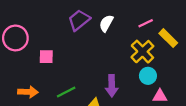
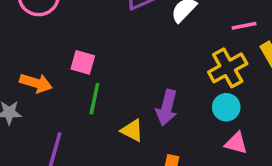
pink square: (46, 57) -> (83, 62), moved
green line: (66, 92) -> (94, 99), turned -66

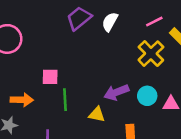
cyan circle: (226, 107) -> (147, 96), moved
purple arrow: (167, 108) -> (116, 92), turned 70

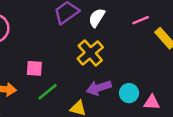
yellow cross: (151, 54) -> (90, 53), moved
green line: (65, 100) -> (48, 92), turned 50

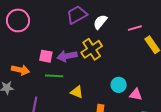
purple arrow: (99, 88) -> (67, 56), moved
green line: (48, 92) -> (54, 76), turned 36

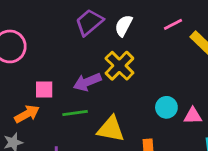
pink square: (46, 56) -> (44, 89), moved
orange arrow: (21, 70) -> (27, 114), turned -30
yellow triangle: (77, 92) -> (111, 129), size x1.5

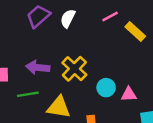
yellow cross: (119, 66) -> (74, 69), moved
purple arrow: (87, 82) -> (38, 67), turned 30

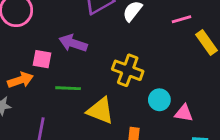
purple arrow: (38, 67) -> (73, 43), moved
yellow cross: (74, 69) -> (128, 70), turned -35

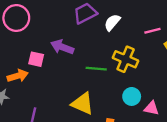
yellow cross: (128, 70) -> (126, 59), moved
green line: (68, 88) -> (96, 69), moved

